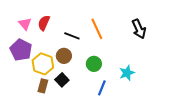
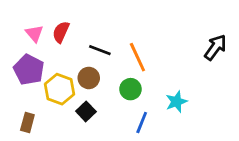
orange line: (97, 29) -> (137, 57), moved
black arrow: (139, 29) -> (215, 47), moved, turned -120
brown rectangle: (43, 86) -> (27, 123), moved

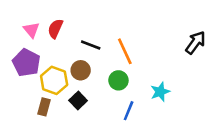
brown rectangle: (27, 123) -> (44, 107), moved

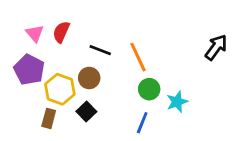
green circle: (118, 80) -> (149, 89), moved

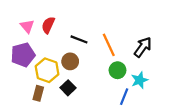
black arrow: (216, 47) -> (143, 47), moved
purple pentagon: (29, 70) -> (23, 55), turned 30
blue line: (142, 123) -> (124, 97), moved

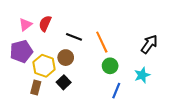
pink triangle: (27, 26) -> (25, 25), turned 32
black arrow: (143, 47) -> (149, 44), moved
cyan star: (140, 80) -> (142, 75), moved

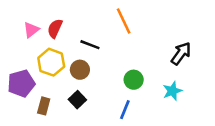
orange line: (102, 42) -> (124, 21), moved
purple pentagon: (21, 51) -> (21, 83), moved
yellow hexagon: (44, 66) -> (51, 62), moved
blue line: (116, 91) -> (125, 110), moved

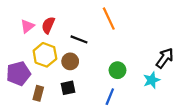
black arrow: (181, 53) -> (165, 58), moved
black square: (77, 100) -> (68, 88), turned 32

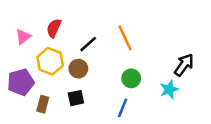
orange line: (109, 19) -> (125, 38), moved
pink triangle: (27, 26) -> (23, 37), moved
black line: (79, 39) -> (88, 44), turned -63

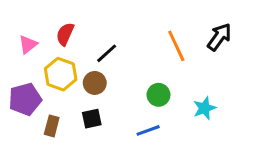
orange line: (125, 38) -> (176, 46), moved
black arrow: (184, 65) -> (219, 37), moved
blue line: (123, 108) -> (148, 130), turned 48

